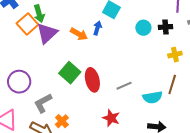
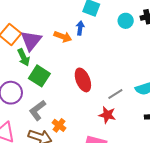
green arrow: (39, 14) -> (24, 57), moved
green square: (70, 73) -> (39, 76), moved
gray line: (124, 86) -> (115, 94), moved

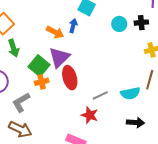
purple triangle: (31, 41) -> (59, 57), moved
green square: (39, 76) -> (39, 66), moved
orange cross: (59, 125) -> (42, 82), moved, turned 32

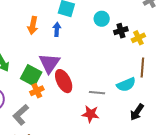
black cross: (141, 23) -> (121, 31), moved
orange arrow: (55, 32) -> (33, 25), moved, turned 84
gray line: (100, 95) -> (97, 93), turned 42
black arrow: (136, 122) -> (137, 112), turned 132

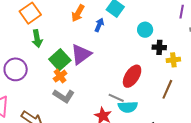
red ellipse: (64, 81) -> (132, 76), moved, turned 40
cyan semicircle: (126, 85) -> (128, 107), moved
orange cross: (37, 91) -> (60, 76), turned -32
gray L-shape: (21, 115) -> (64, 96), moved, turned -125

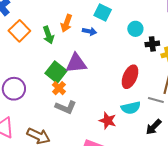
blue arrow: (99, 25) -> (89, 31), turned 88
green arrow: (37, 39) -> (48, 35), moved
purple triangle: (81, 54) -> (76, 63), turned 40
gray line: (116, 98) -> (156, 100), moved

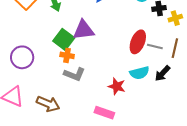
orange cross: (59, 88) -> (67, 55), turned -32
gray line: (156, 100) -> (155, 47), moved
black arrow: (154, 127) -> (162, 73), moved

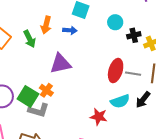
green square: (64, 39) -> (28, 96), moved
orange cross: (67, 55) -> (46, 90), turned 32
gray L-shape: (74, 74) -> (39, 110), moved

